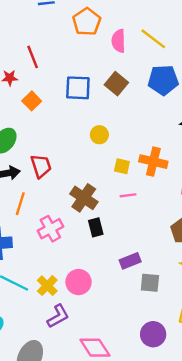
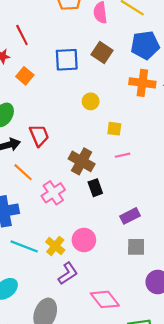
orange cross: (153, 162) -> (142, 83), moved
orange line: (20, 204) -> (23, 172), turned -60
gray square: (150, 283) -> (136, 247), moved

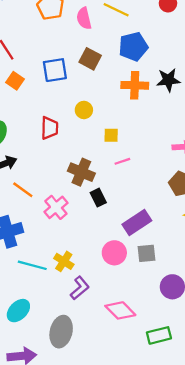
orange square: (25, 76) -> (15, 81), moved
red trapezoid: (39, 135) -> (50, 128), moved, turned 30
purple rectangle: (130, 216) -> (137, 223), size x1.4
pink circle: (84, 240) -> (114, 253), moved

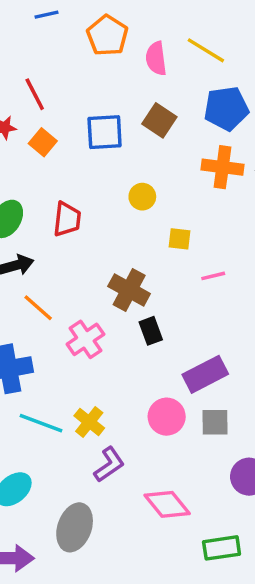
red trapezoid: (50, 128) -> (67, 219), moved
pink line: (122, 161) -> (213, 276), moved

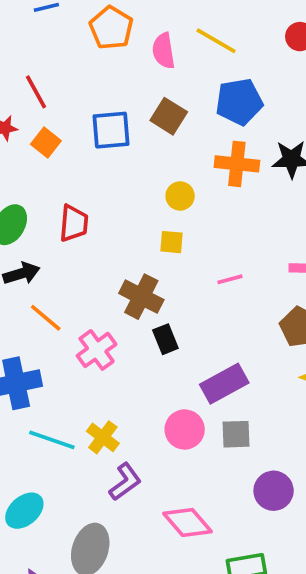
yellow circle: (142, 197) -> (180, 196), moved
yellow square: (180, 239) -> (171, 242), moved

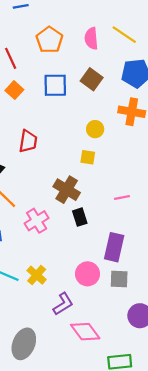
orange pentagon: (111, 28) -> (49, 40), moved
pink line: (230, 279) -> (122, 198), moved
purple rectangle: (224, 384) -> (114, 247), turned -52
purple L-shape: (125, 482) -> (63, 304), moved

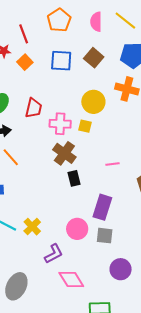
yellow circle: (95, 129) -> (93, 102), size x1.5
pink cross: (37, 221) -> (60, 124), moved, turned 30

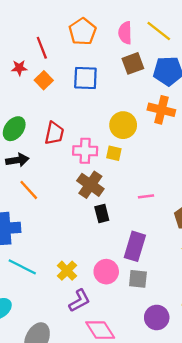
brown square: (94, 58) -> (133, 63), moved, turned 30
yellow cross: (32, 227) -> (67, 271), moved

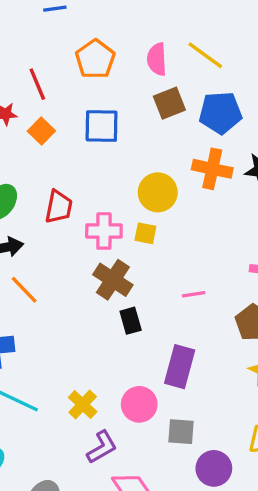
gray square: (138, 279) -> (181, 432), moved

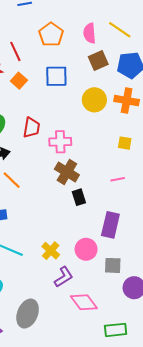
yellow circle: (158, 192) -> (94, 100), moved
yellow square: (145, 233) -> (125, 143), moved

